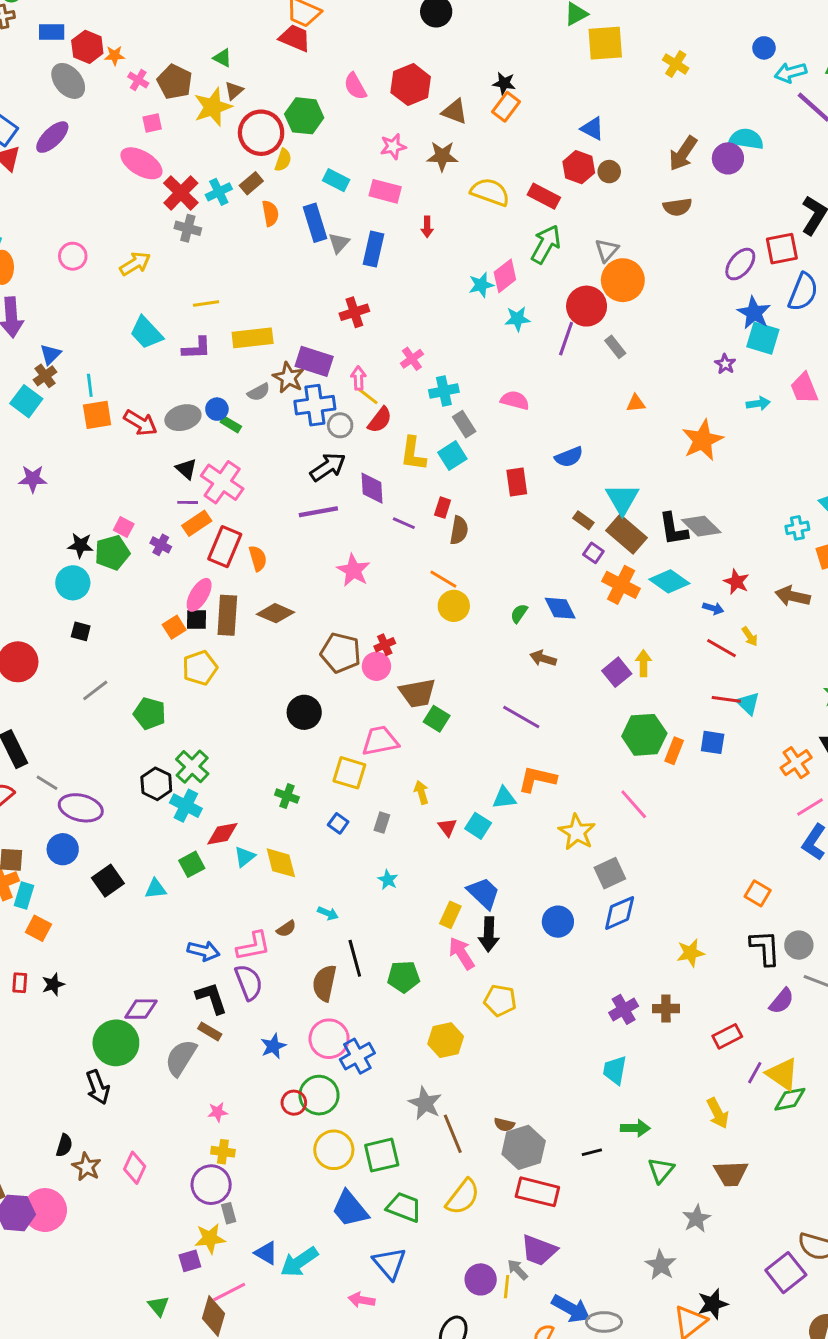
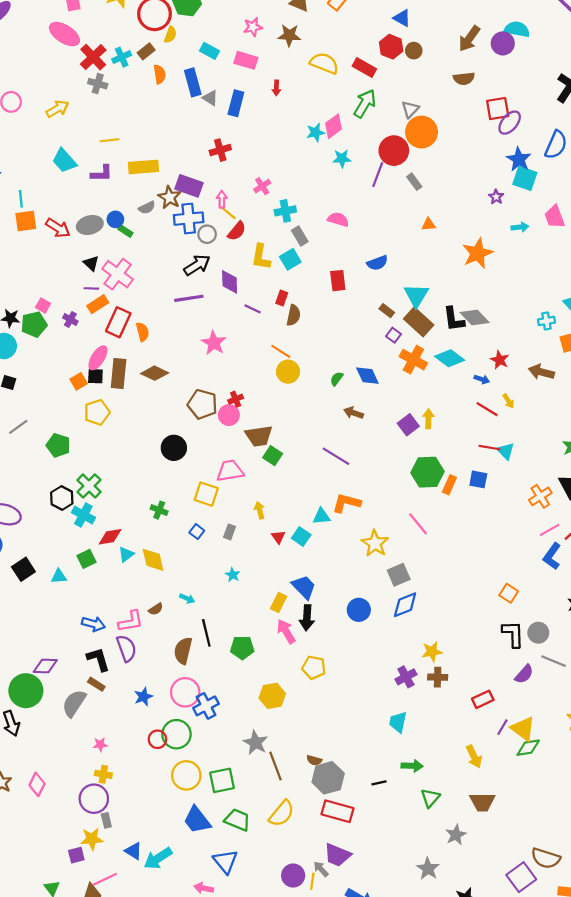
gray triangle: (339, 243) -> (210, 98), turned -42
red square: (782, 249) -> (498, 109), moved
yellow star: (691, 953) -> (432, 652), moved

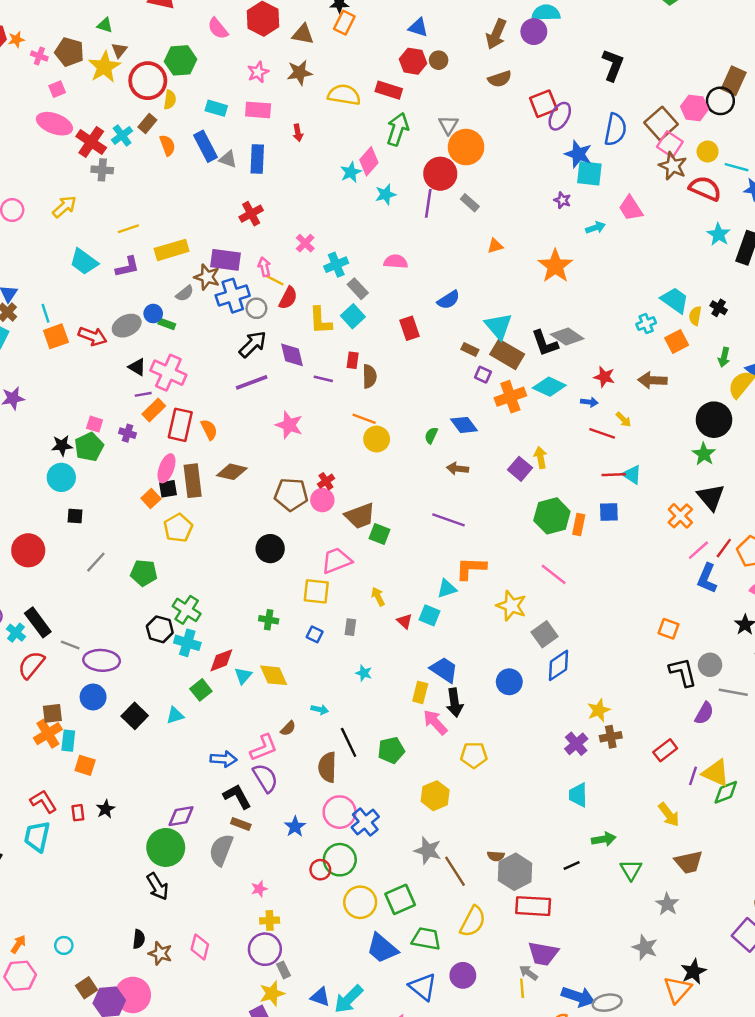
orange cross: (413, 360) -> (510, 397), turned -36
purple circle: (293, 876) -> (463, 975), moved

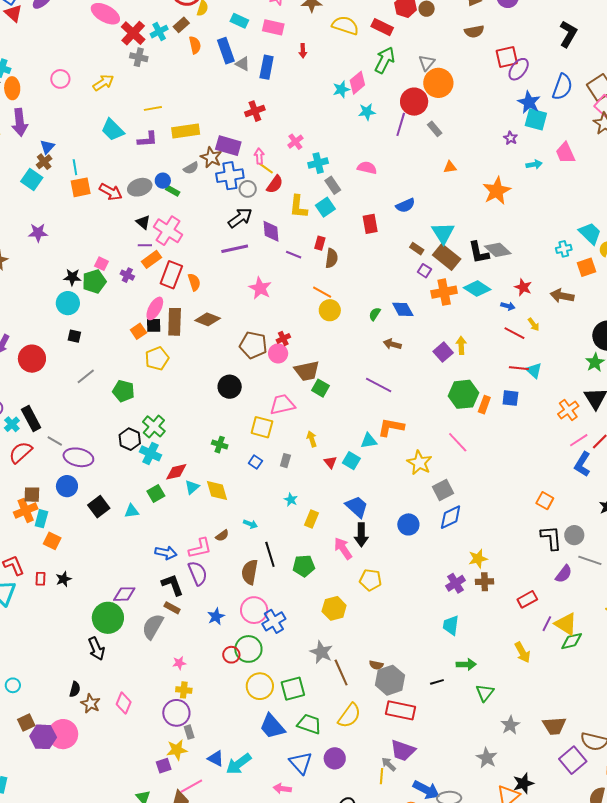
yellow rectangle: (420, 692) -> (311, 519), moved
brown trapezoid: (689, 862) -> (554, 726), moved

